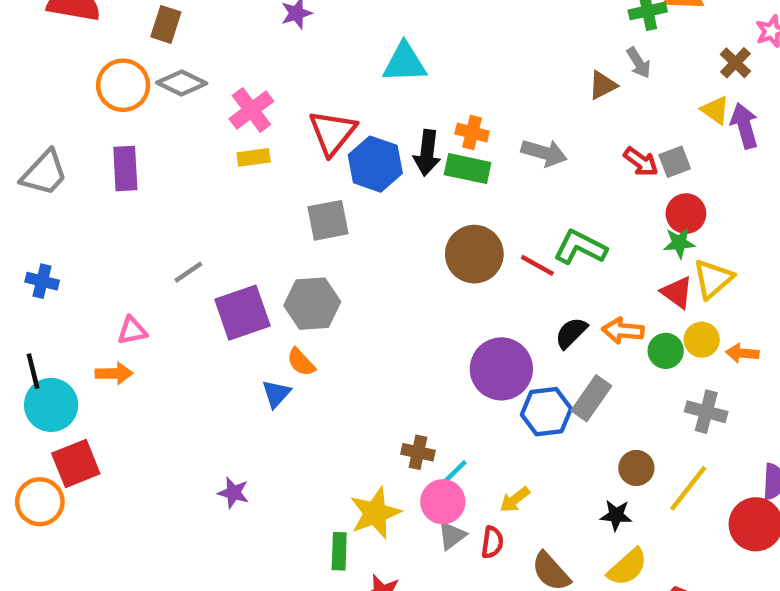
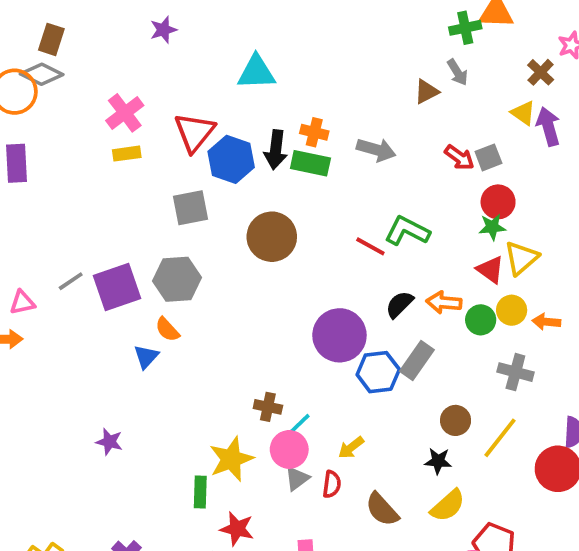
gray diamond: (182, 83) -> (42, 74), moved
brown circle: (474, 254) -> (272, 237), moved
gray line: (188, 272) -> (71, 281), moved

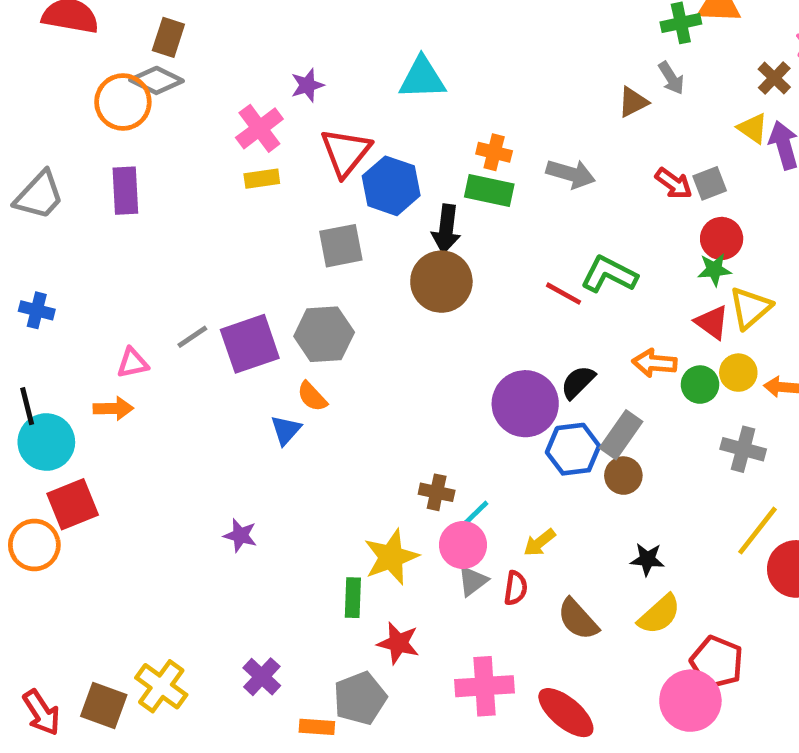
purple star: (163, 30) -> (307, 85), moved
black arrow: (276, 150) -> (446, 229), moved
black semicircle: (399, 304) -> (578, 382), moved
brown circle: (456, 420) -> (623, 476), moved
yellow line: (500, 438) -> (757, 531), moved

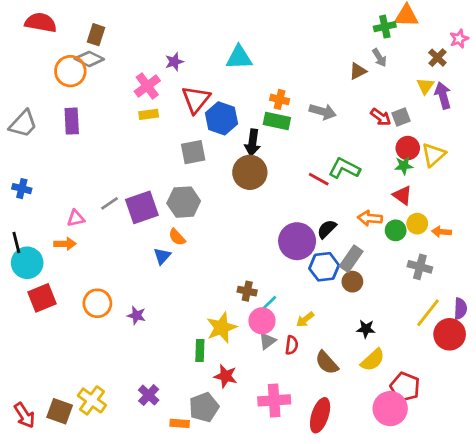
yellow triangle: (753, 128) -> (425, 86), turned 30
yellow triangle: (750, 308) -> (433, 155), moved
orange circle: (34, 545) -> (97, 303), moved
red ellipse: (566, 713) -> (320, 415), turned 68

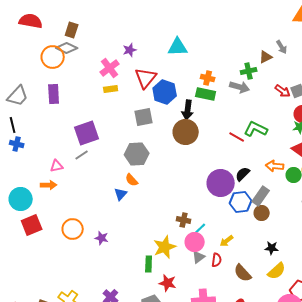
green cross: (385, 27) -> (249, 71), moved
purple square: (142, 207) -> (87, 133), moved
black line: (16, 243) -> (13, 125), moved

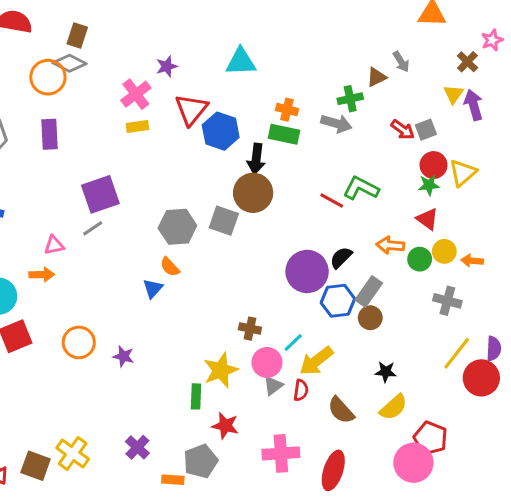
gray square: (144, 117) -> (224, 221), moved, turned 30
cyan line: (200, 229) -> (293, 342), moved
yellow arrow: (227, 241) -> (316, 361), size x1.6

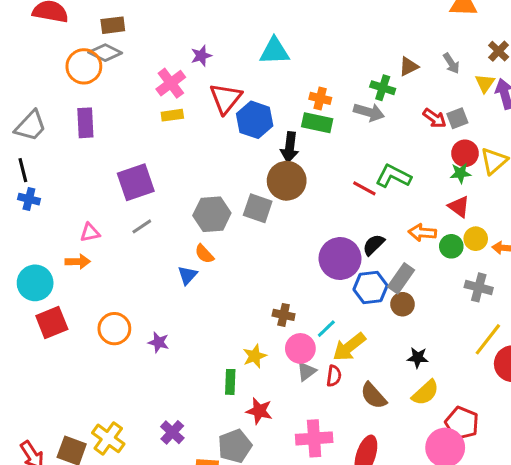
brown rectangle: (77, 36) -> (113, 25), turned 65
gray arrow: (401, 62) -> (451, 63), moved
green cross: (350, 99) -> (383, 88), turned 30
gray line: (93, 228) -> (142, 226), moved
yellow star: (221, 370) -> (255, 356), size x0.7

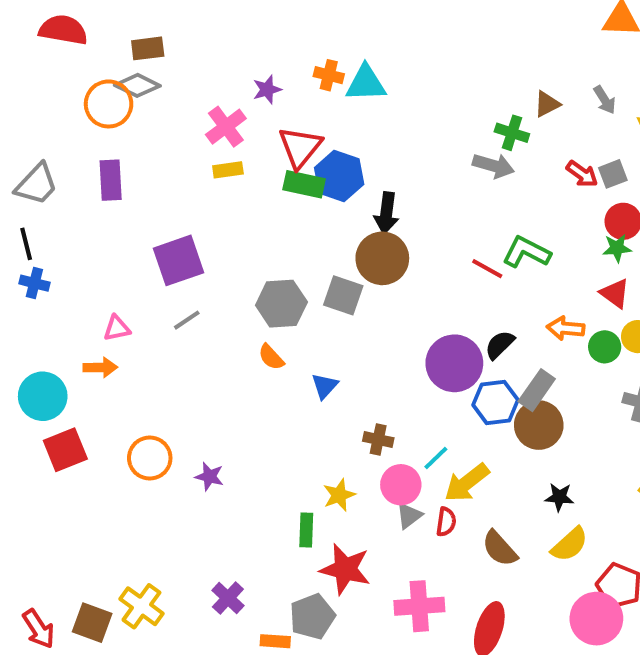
orange cross: (320, 98) -> (329, 75), moved
green rectangle: (317, 123) -> (304, 184), moved
blue triangle: (188, 275) -> (325, 386), moved
brown circle: (403, 304) -> (539, 425), size x1.5
red star: (259, 411) -> (345, 569), size x1.4

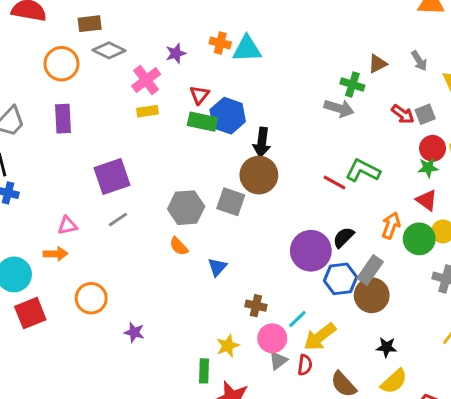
gray diamond: (137, 85) -> (109, 50), moved
red triangle: (300, 147) -> (200, 95), size x0.6
orange arrow: (565, 328) -> (391, 226), turned 105
green circle: (605, 347) -> (419, 239), size x1.4
orange circle: (150, 458) -> (91, 298), moved

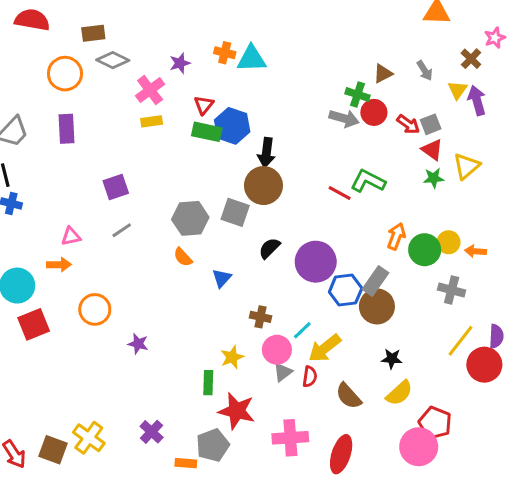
red circle: (433, 148) -> (374, 112), moved
purple square: (112, 177) -> (116, 187), size x0.7
red triangle: (427, 200) -> (432, 150), moved
black semicircle: (343, 237) -> (269, 248), moved

